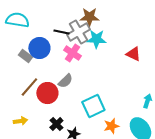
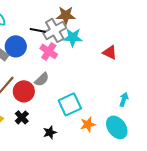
black cross: (56, 124) -> (22, 117), moved

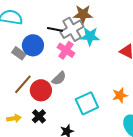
orange star: (88, 124) -> (120, 95), moved

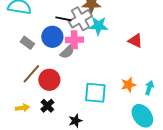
blue circle: (33, 45) -> (52, 37), moved
pink cross: (66, 50) -> (74, 40), turned -36
gray semicircle: (59, 78) -> (67, 52), moved
cyan square: (87, 103) -> (95, 93), turned 30

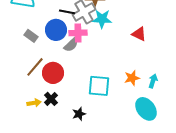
yellow arrow: (22, 108) -> (34, 103), moved

